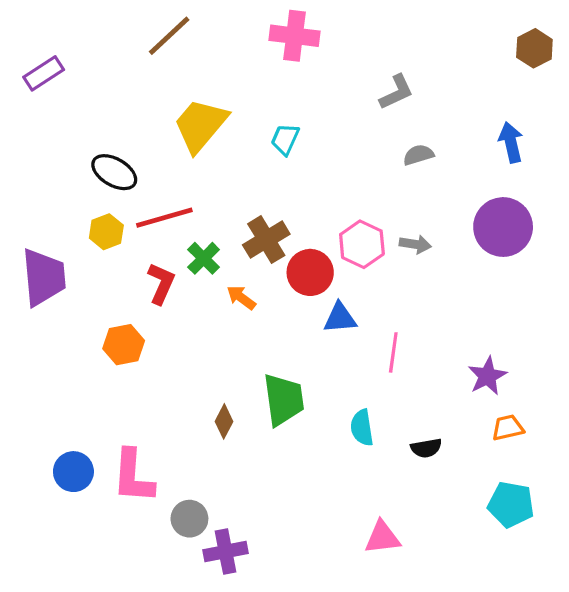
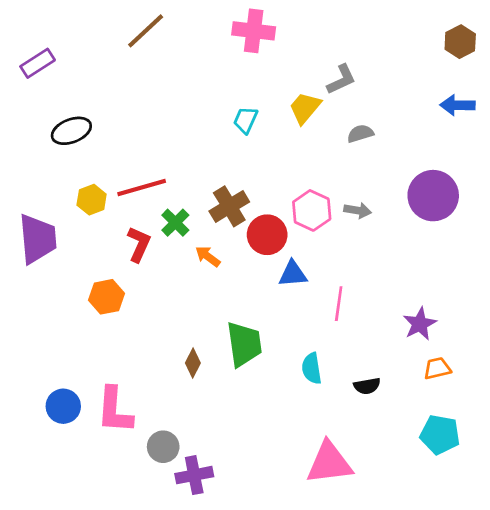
yellow trapezoid: (200, 125) -> (305, 108), moved, size x0.7
blue arrow: (511, 142) -> (457, 105), moved, turned -76
black ellipse: (114, 172) -> (71, 131), moved, turned -51
pink triangle: (382, 537) -> (329, 463), size x1.5

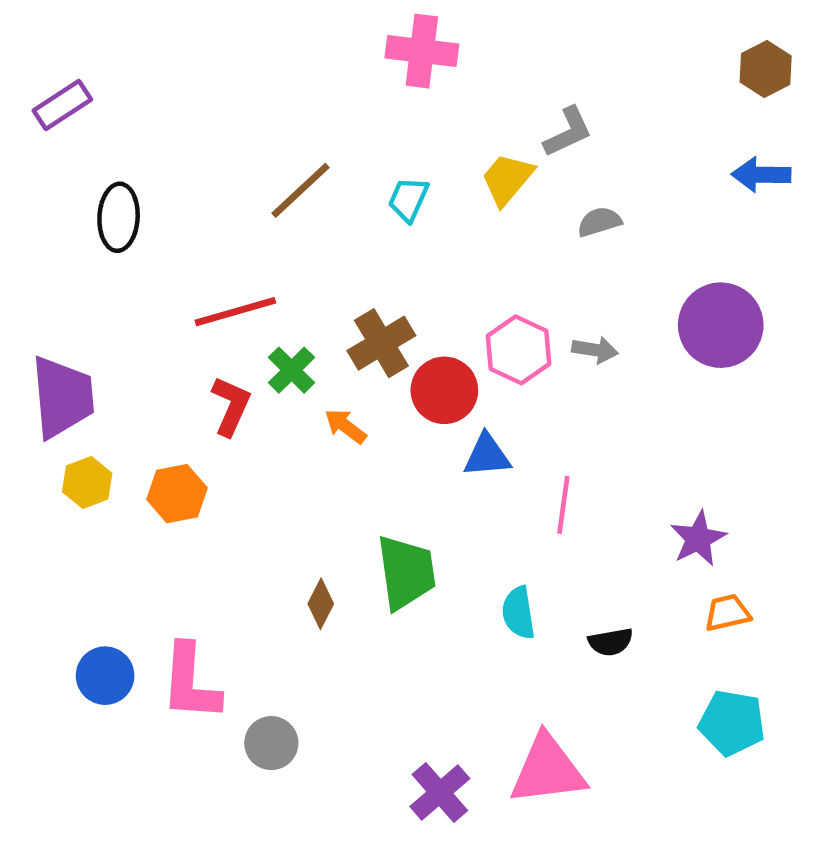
brown line: (146, 31) -> (301, 190), moved
black ellipse: (71, 131) -> (119, 217), turned -66
yellow hexagon: (92, 200) -> (87, 482), moved
purple cross: (194, 475) -> (440, 792), moved, turned -30

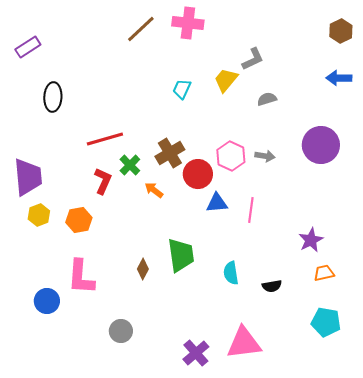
brown line: (301, 190) -> (141, 29), moved
pink line: (563, 505) -> (251, 210), moved
pink L-shape: (190, 682) -> (81, 277), moved

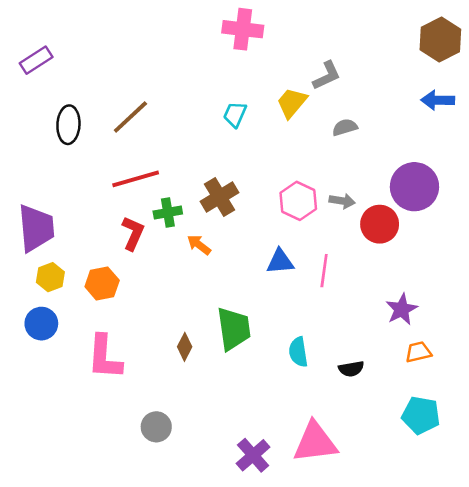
brown line: (141, 29) -> (130, 117), moved
brown hexagon: (341, 31) -> (440, 39), size x1.4
green cross: (130, 165) -> (168, 213), turned 35
red circle: (198, 174) -> (380, 224), moved
blue circle: (47, 301) -> (41, 324), moved

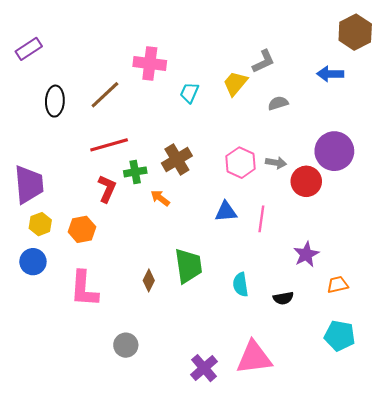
pink cross: (243, 29) -> (150, 64), moved
blue arrow: (438, 100) -> (330, 74), moved
purple star: (402, 309) -> (306, 254), moved

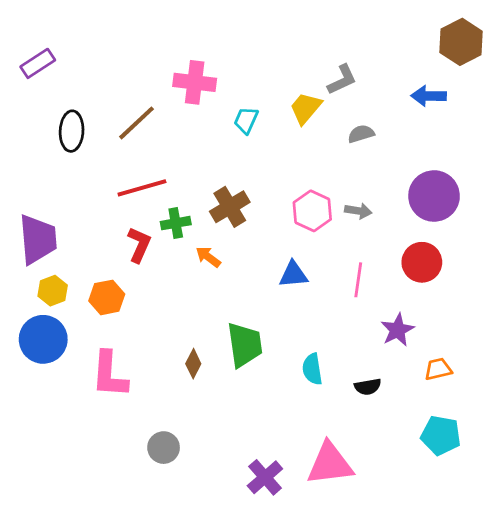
red circle: (306, 181) -> (422, 262), moved
pink line: (261, 219) -> (358, 280), moved
blue circle: (33, 262) -> (43, 339), size x1.4

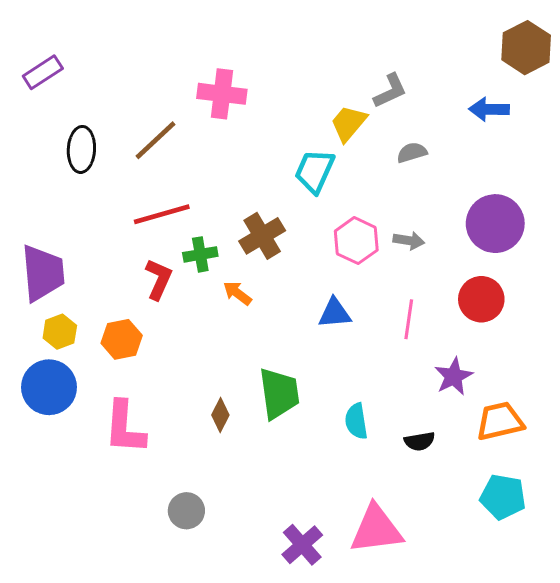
cyan trapezoid: (246, 120) -> (315, 171), moved, size x1.4
orange trapezoid: (438, 369) -> (500, 421), size x1.5

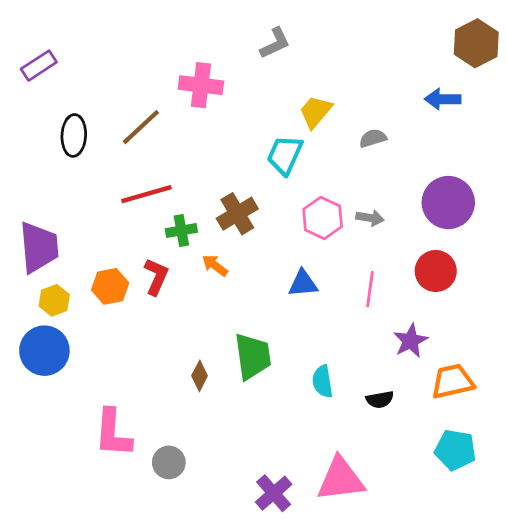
gray L-shape: (390, 91) -> (275, 43), moved
red L-shape: (159, 279) -> (156, 277), moved
orange hexagon: (122, 339) -> (110, 286), moved
pink L-shape: (125, 427) -> (113, 433), moved

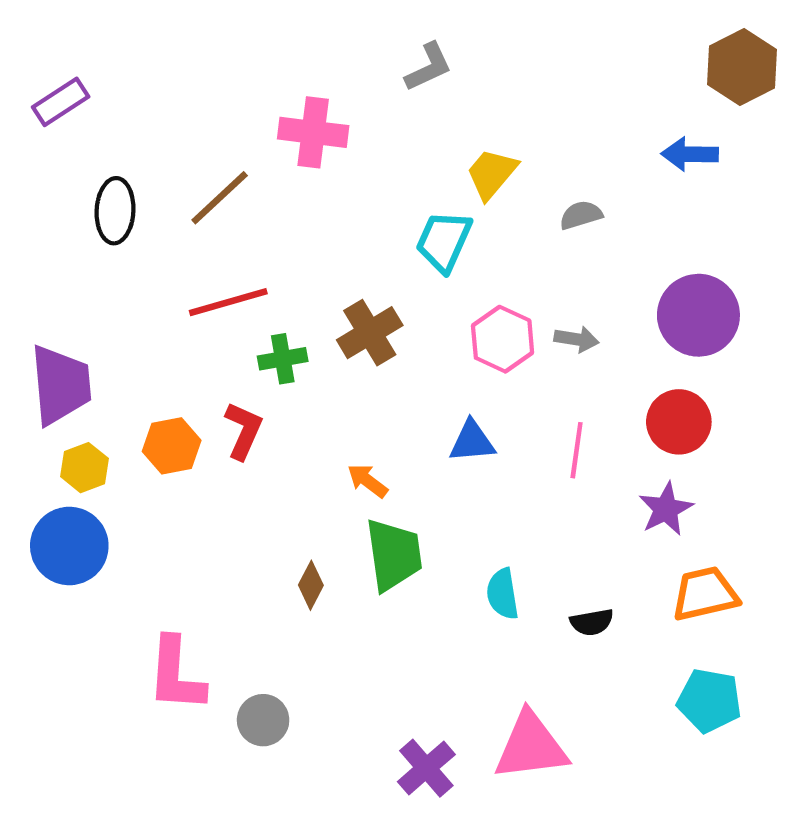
orange arrow: (215, 265) -> (368, 481), moved
purple star: (411, 341) -> (666, 509), moved

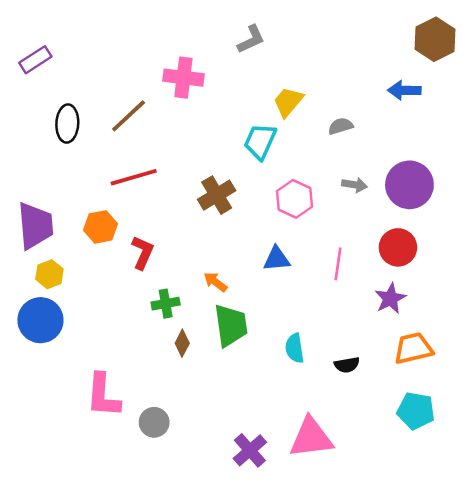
gray arrow: (577, 339) -> (355, 185), moved
green cross: (283, 359) -> (166, 304), moved
orange hexagon: (172, 446) -> (100, 227), moved

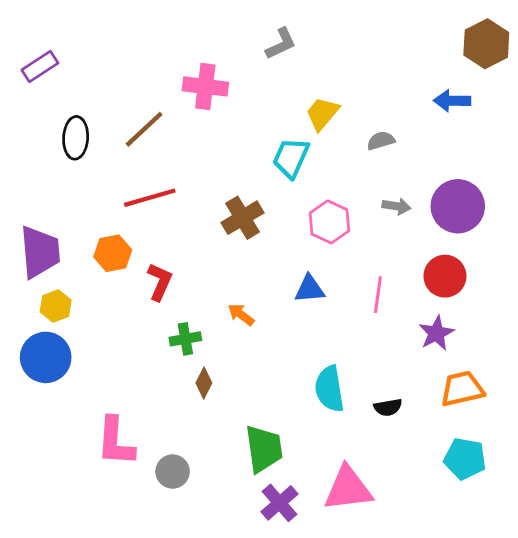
green trapezoid: (231, 325) -> (264, 449), moved
cyan semicircle: (295, 348) -> (329, 389), size x1.4

